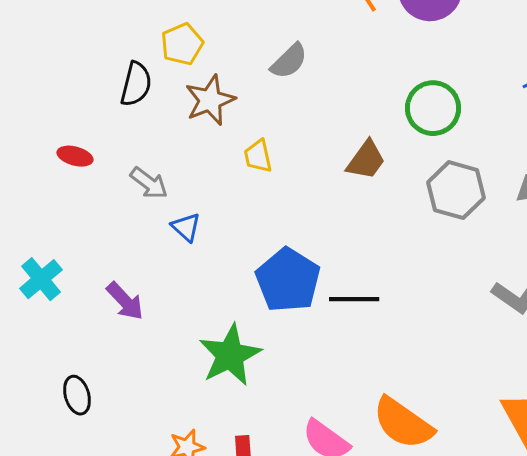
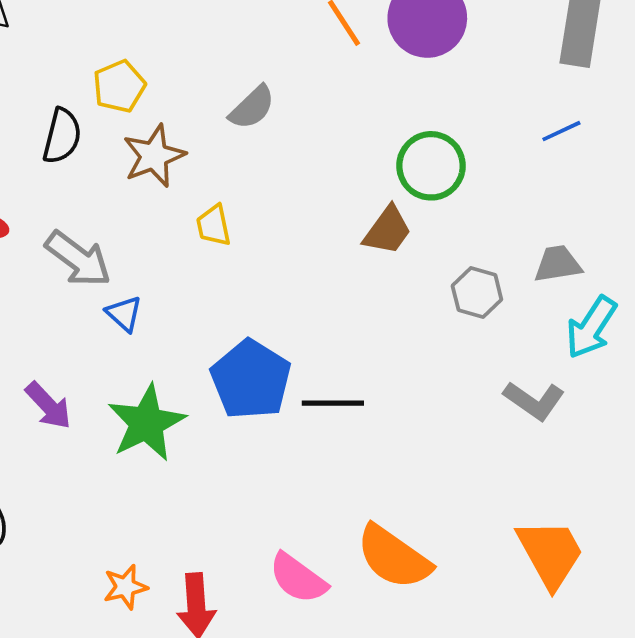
brown trapezoid: (366, 160) -> (388, 230), moved
gray arrow: (149, 183) -> (78, 259), size x1.4
gray hexagon: (456, 190) -> (477, 293), moved, size x0.7
green star: (230, 355) -> (147, 423), moved

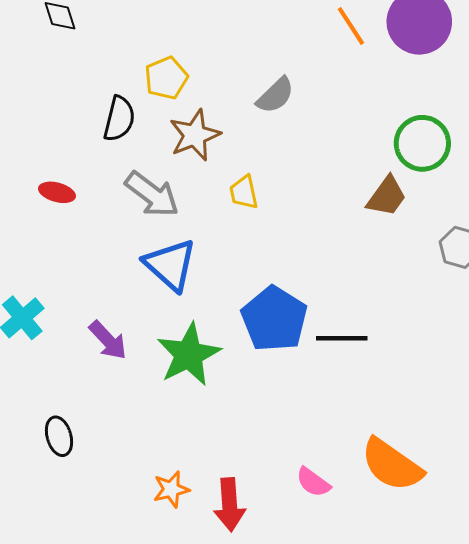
gray arrow: (78, 259) -> (152, 194), moved
blue triangle: (124, 314) -> (170, 265), size x1.8
pink semicircle: (298, 578) -> (313, 482), size x0.7

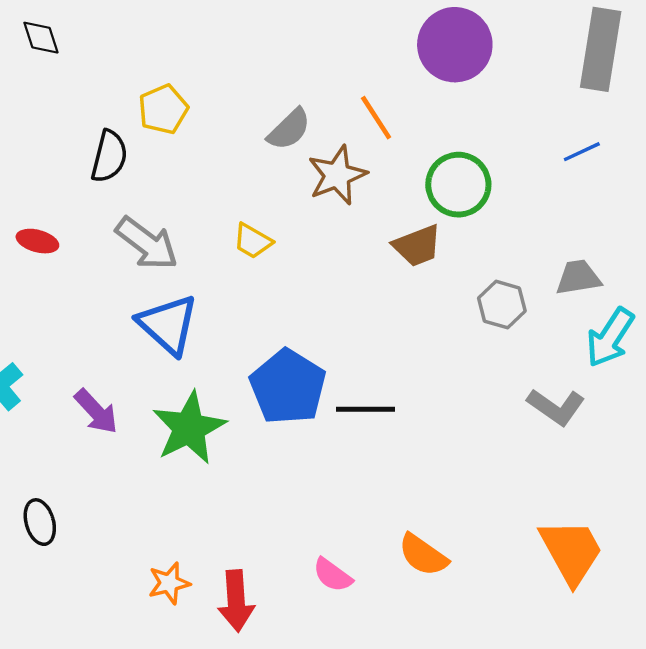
orange line: (351, 26) -> (376, 118), moved
brown star: (195, 135) -> (337, 175), moved
yellow trapezoid: (244, 192) -> (253, 241), turned -48
brown trapezoid: (387, 196) -> (417, 246), turned 33
orange semicircle: (392, 465) -> (423, 555), size x0.7

